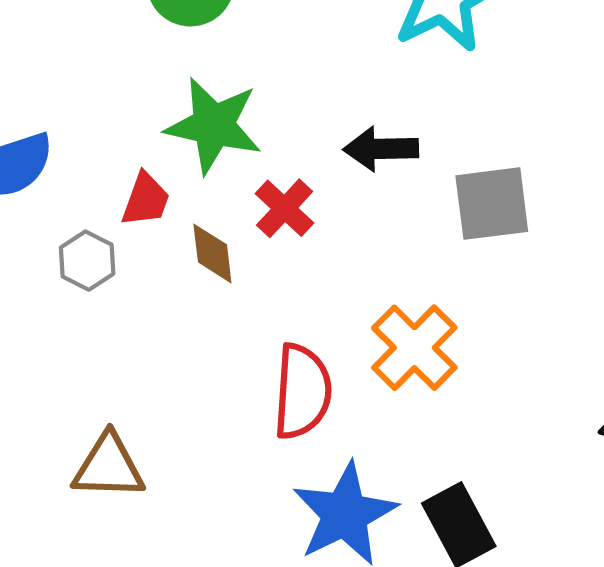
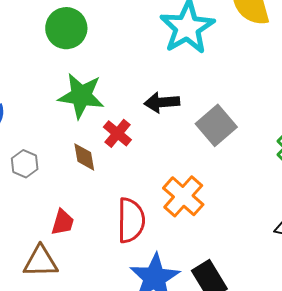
red trapezoid: (146, 200) -> (63, 222), moved
gray square: (492, 204) -> (216, 125), turned -30

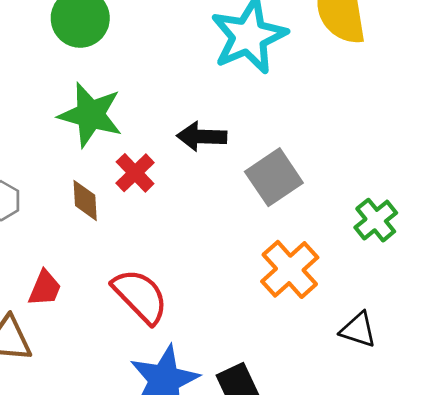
orange cross: (183, 196) -> (290, 269), moved
red semicircle: (131, 220) -> (140, 296), turned -51

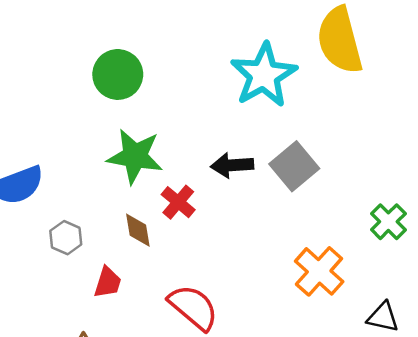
gray square: (274, 177) -> (294, 166), moved
red trapezoid: (45, 288) -> (108, 282), moved

